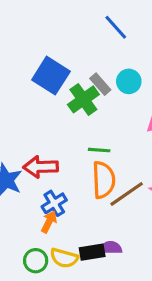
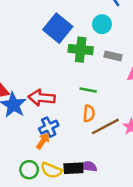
cyan circle: (129, 81) -> (102, 24), moved
gray rectangle: (100, 84) -> (113, 56), moved, turned -42
green cross: (83, 99) -> (81, 50), turned 35
orange semicircle: (104, 180) -> (89, 113), size x0.6

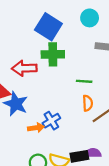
green cross: (81, 50) -> (53, 54), moved
red arrow: (42, 98) -> (24, 68), moved
orange arrow: (43, 141) -> (36, 128), moved, turned 56

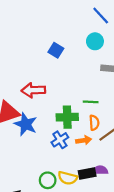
blue square: (48, 27) -> (56, 50), size x0.6
green cross: (53, 54) -> (67, 117), moved
orange arrow: (36, 128) -> (84, 140), moved

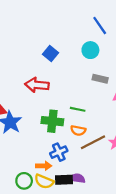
red arrow: (33, 90) -> (37, 85), moved
orange semicircle: (94, 123) -> (78, 130), turned 96
blue cross: (60, 140) -> (59, 152), moved
orange arrow: (84, 140) -> (44, 166), moved

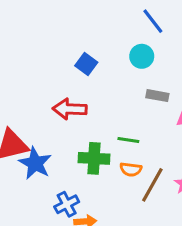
brown line: (93, 142) -> (152, 185), turned -30
blue cross: (59, 152) -> (67, 204), moved

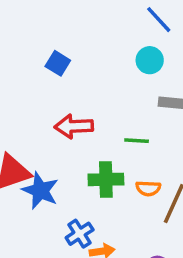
blue square: (86, 64) -> (58, 63), moved
green line: (128, 140) -> (137, 141), moved

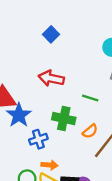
orange semicircle: (148, 188) -> (90, 131), turned -56
blue cross: (80, 234) -> (38, 139), moved

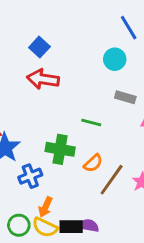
red arrow: (51, 78) -> (43, 79), moved
orange arrow: (50, 165) -> (45, 207), turned 112

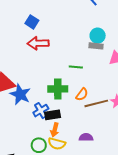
cyan circle: (115, 59) -> (98, 36), moved
brown line: (112, 180) -> (96, 103), turned 50
black rectangle: (71, 227) -> (53, 115), moved

